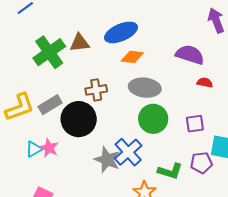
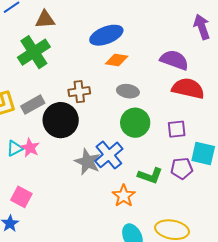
brown triangle: (80, 43) -> (45, 19), moved
red semicircle: (205, 83) -> (188, 88), size x2.0
gray ellipse: (145, 88) -> (128, 91), size x0.7

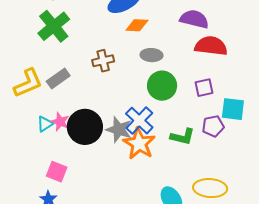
black circle: (61, 120) -> (85, 127), moved
orange star: (124, 196) -> (139, 144), moved, size x1.4

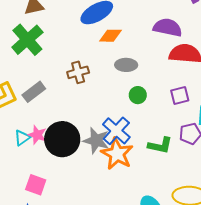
green circle: (162, 86) -> (138, 95), size x0.6

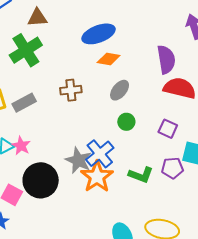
purple semicircle: (168, 27) -> (166, 59), turned 60
gray ellipse: (126, 65) -> (120, 90), turned -60
purple square: (180, 96) -> (168, 129), turned 30
black circle: (62, 139) -> (41, 180), moved

